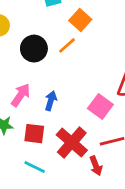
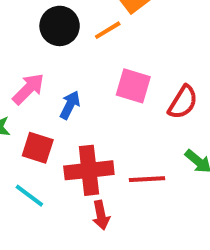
pink square: (100, 107) -> (133, 86), moved, turned -30
red cross: (72, 142) -> (89, 170), turned 32
red arrow: (96, 166) -> (101, 215), moved

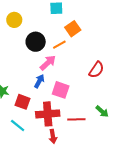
pink square: (133, 86) -> (61, 90), moved
pink arrow: (28, 89) -> (48, 63), moved
red semicircle: (183, 102) -> (96, 70), moved

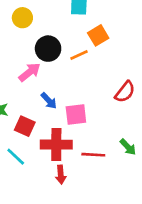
pink arrow: (48, 63) -> (30, 72), moved
blue arrow: (39, 81) -> (49, 101), turned 104
pink square: (61, 90) -> (76, 114), turned -30

